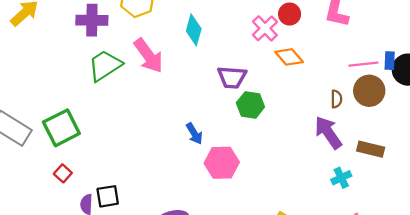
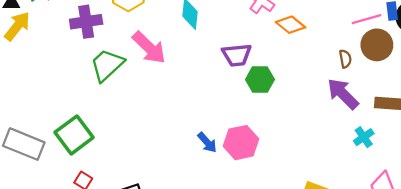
blue arrow: (194, 133) -> (207, 142), moved

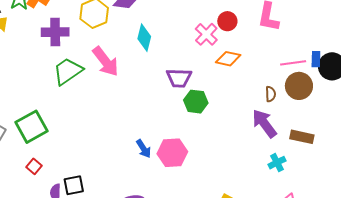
orange diamond: (291, 25) -> (228, 59), turned -35

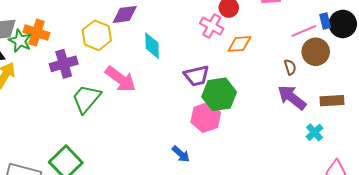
green hexagon: (196, 102) -> (219, 94), size x1.4
pink hexagon: (172, 153) -> (206, 117), moved

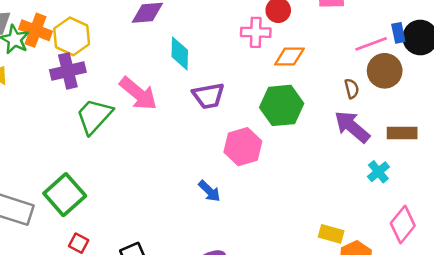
pink cross: (212, 26) -> (256, 32), turned -30
yellow hexagon: (97, 35) -> (72, 36), moved
purple trapezoid: (197, 76) -> (208, 96), moved
green hexagon: (219, 94) -> (282, 105), moved

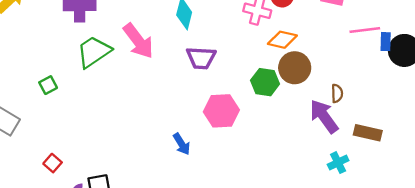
pink line: (371, 44) -> (365, 30), moved
brown circle: (385, 71) -> (295, 68), moved
brown semicircle: (352, 89) -> (337, 93), moved
green hexagon: (282, 105) -> (265, 82), size x0.7
green square: (65, 195) -> (48, 85), moved, size x0.5

